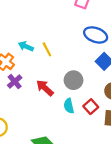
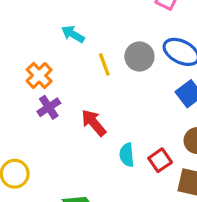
cyan arrow: (26, 46) -> (73, 34), moved
gray circle: (74, 80) -> (139, 56), moved

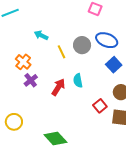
red arrow: (94, 123) -> (58, 87), turned 78
cyan semicircle: (127, 155) -> (78, 81), moved

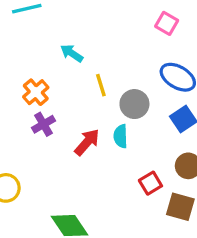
gray circle: (82, 45) -> (134, 104), moved

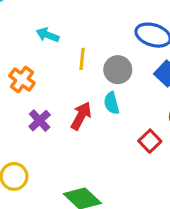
yellow line: (101, 85) -> (82, 59), turned 35
purple cross: (43, 124) -> (40, 121), moved

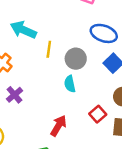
cyan arrow: (48, 35) -> (23, 30), size x1.5
red arrow: (81, 116) -> (58, 126), moved

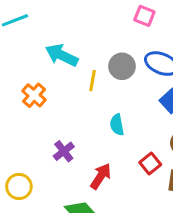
gray circle: (76, 59) -> (122, 66), moved
purple cross: (14, 95) -> (64, 151), moved

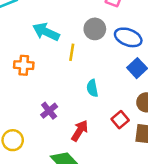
gray circle: (122, 66) -> (95, 29), moved
orange cross: (34, 95) -> (24, 65), turned -36

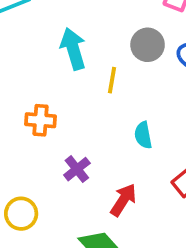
cyan arrow: (46, 32) -> (73, 49), turned 48
orange cross: (24, 65) -> (41, 120), moved

